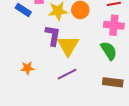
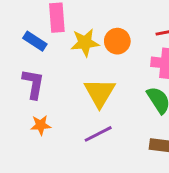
purple L-shape: (53, 35) -> (33, 84), moved

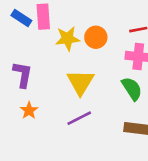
blue rectangle: (35, 41) -> (21, 18), moved
orange star: (41, 125) -> (29, 110), turned -30

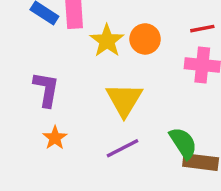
yellow star: (68, 39) -> (107, 41), turned -30
green semicircle: (132, 89) -> (183, 143), moved

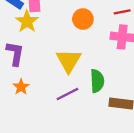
yellow star: (107, 41) -> (27, 21), moved
green semicircle: (183, 143) -> (97, 81), moved, turned 30

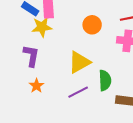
yellow star: (27, 21) -> (42, 27), turned 30
yellow triangle: (69, 61) -> (79, 62), turned 30

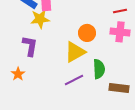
orange circle: (92, 25) -> (87, 33), moved
orange star: (37, 86) -> (18, 74), moved

